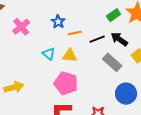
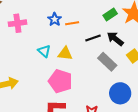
pink cross: (21, 27) -> (17, 23), turned 30
orange line: (75, 33) -> (72, 23), moved

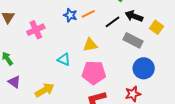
cyan triangle: (44, 51) -> (64, 59), moved
blue circle: (120, 93) -> (144, 68), moved

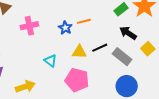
blue star: (70, 15) -> (65, 28), moved
black line: (112, 22) -> (100, 48), moved

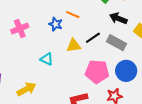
orange line: (84, 21) -> (73, 15), turned 48
pink pentagon: (77, 80) -> (97, 72), moved

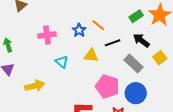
pink cross: (20, 29) -> (47, 35), moved
black line: (93, 38) -> (113, 43), moved

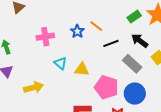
yellow triangle: (91, 56) -> (82, 69), moved

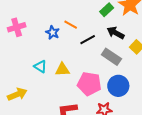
pink cross: (45, 37) -> (17, 27), moved

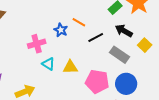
pink cross: (17, 27) -> (37, 44), moved

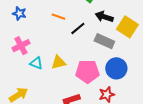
blue star: (61, 30) -> (19, 13), moved
yellow square: (145, 45) -> (127, 27), size x1.5

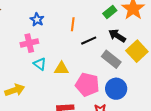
blue star: (19, 13) -> (37, 20), moved
orange line: (59, 17) -> (73, 24), turned 64

